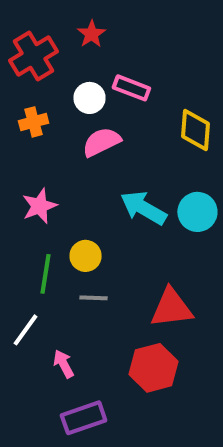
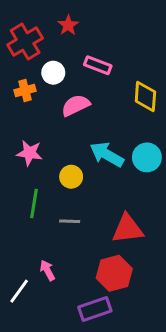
white circle: (90, 98) -> (53, 73), moved
pink star: (40, 206) -> (30, 153), turned 30
yellow circle: (86, 256) -> (71, 177), moved
white line: (26, 330) -> (19, 291), moved
purple rectangle: (84, 418) -> (95, 309), moved

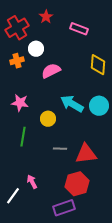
pink rectangle: (98, 65) -> (79, 29), moved
gray line: (70, 221) -> (60, 149), moved

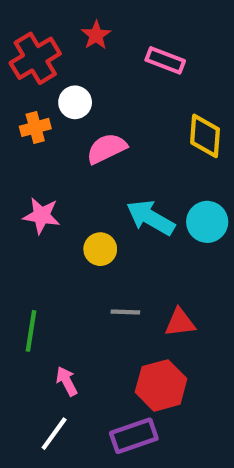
green line: (23, 137) -> (31, 331), moved
red triangle: (86, 154) -> (180, 323), size x0.7
white line: (13, 196) -> (54, 434), moved

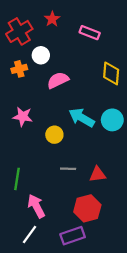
pink arrow: (67, 381) -> (36, 206), size x1.5

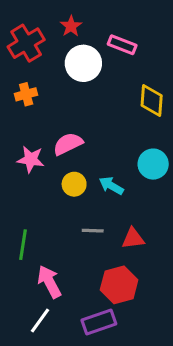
white circle: (41, 55) -> (83, 63), moved, size x1.5
pink semicircle: (58, 80) -> (68, 144), moved
cyan arrow: (82, 118) -> (111, 186), moved, size x0.7

